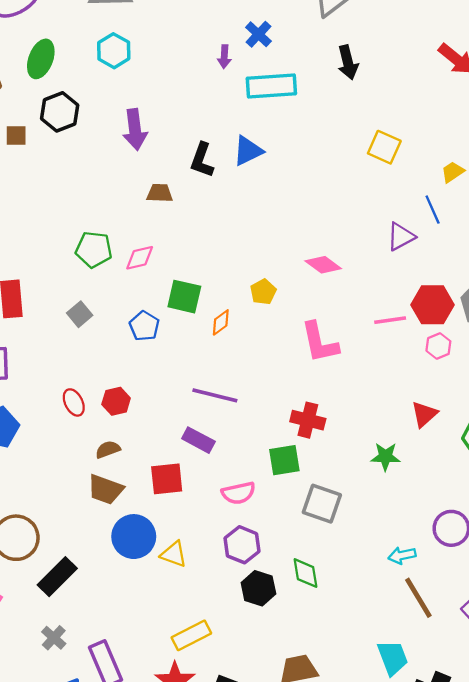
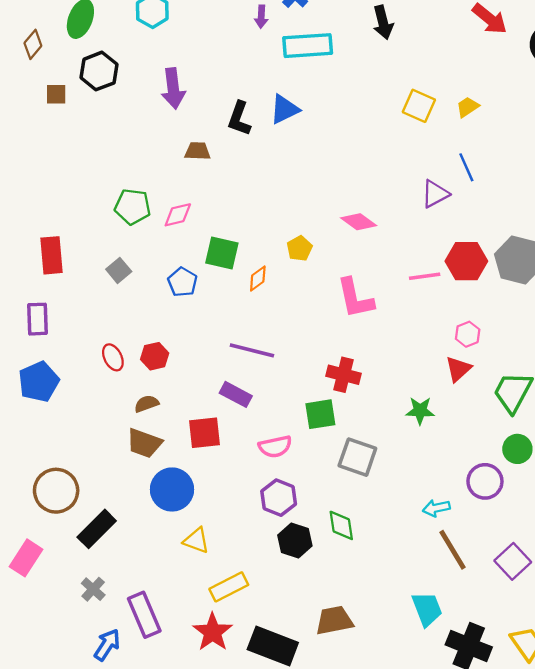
yellow trapezoid: (453, 172) -> (468, 107), moved
pink hexagon: (438, 346) -> (468, 334), moved
yellow triangle: (174, 554) -> (196, 540), moved

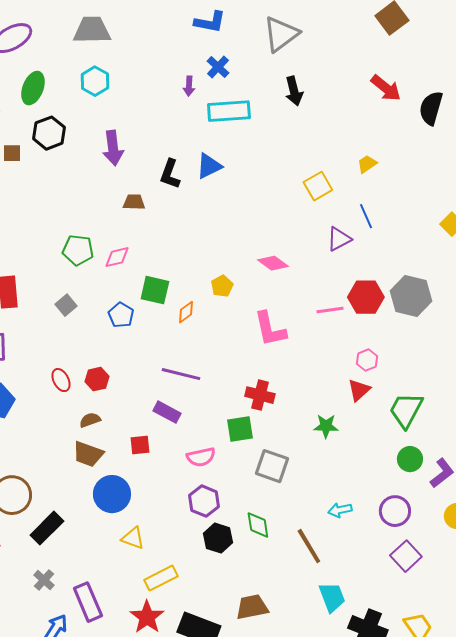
yellow square: (419, 106) -> (318, 186), moved, turned 36
red square: (204, 433) -> (140, 445), size x0.7
purple circle: (485, 481) -> (395, 511), moved
brown line: (453, 550) -> (309, 546), moved

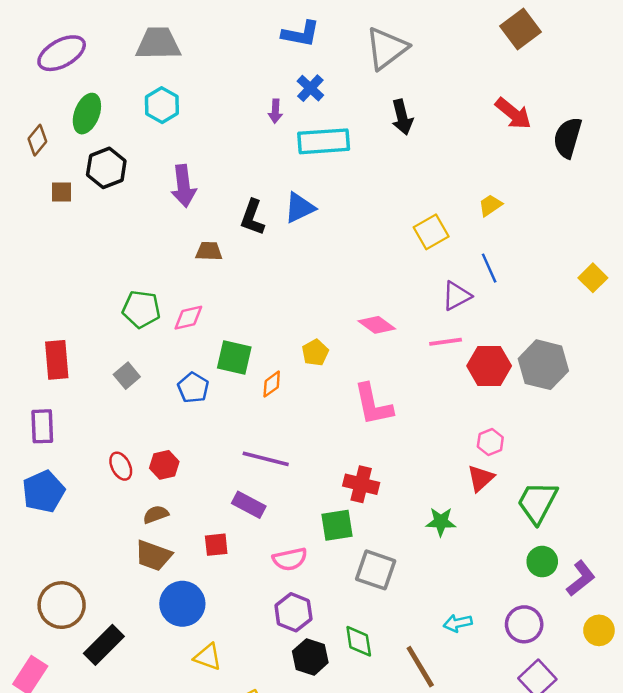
pink line: (330, 310) -> (446, 342), moved

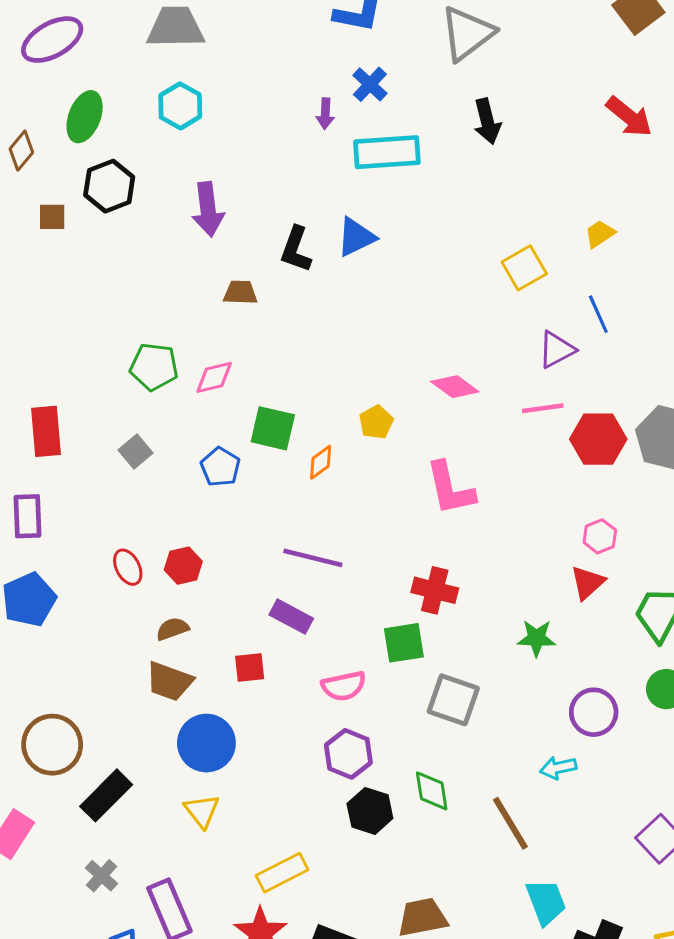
purple circle: (524, 624) -> (594, 712), moved
yellow triangle: (208, 657) -> (202, 811), moved, turned 32

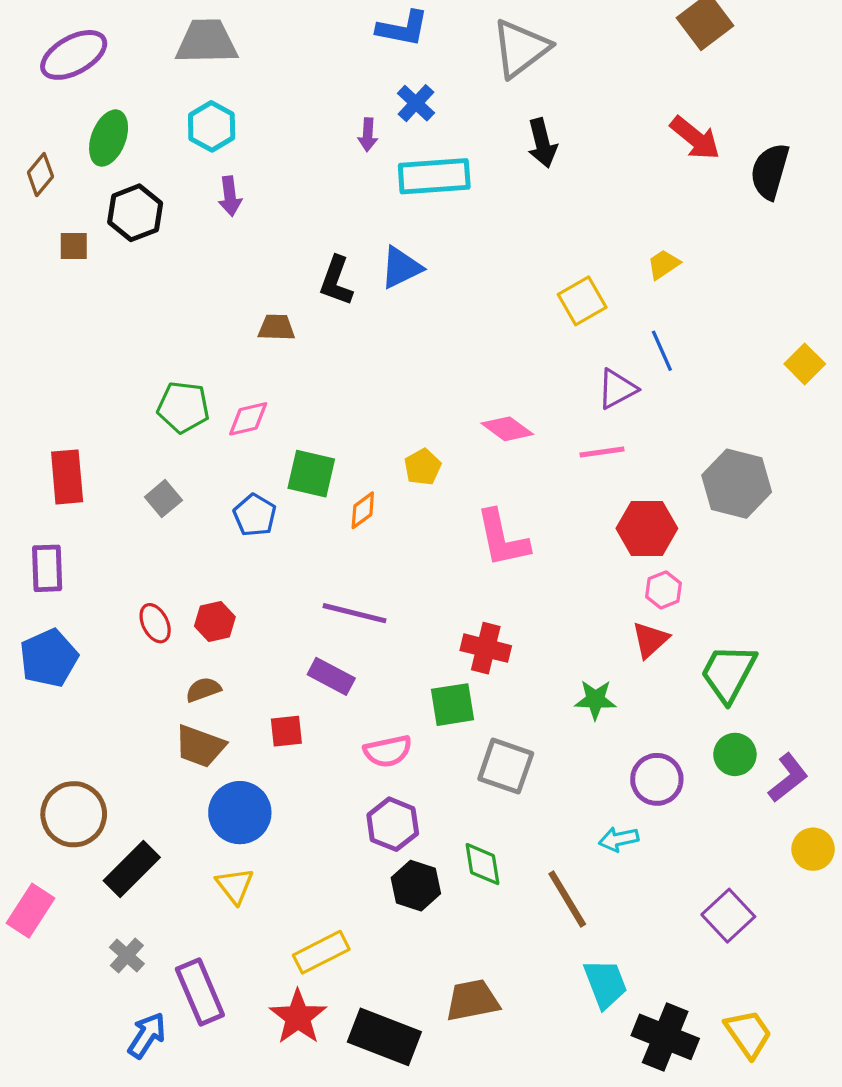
purple arrow: (208, 209) -> (230, 196), moved, size x0.7
red hexagon: (598, 439) -> (647, 528), moved

